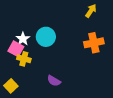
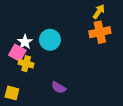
orange cross: (94, 43) -> (100, 32), moved
yellow square: (11, 86) -> (12, 93), turned -32

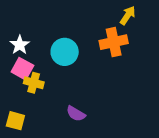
orange cross: (100, 32) -> (114, 42), moved
white star: (25, 42) -> (20, 45), moved

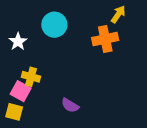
cyan circle: (65, 52) -> (54, 25), moved
pink square: (22, 69) -> (21, 91), moved

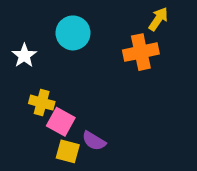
pink square: (21, 91) -> (61, 122), moved
yellow square: (14, 112) -> (68, 151), moved

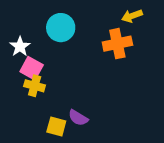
yellow arrow: (158, 19) -> (132, 16), turned -144
pink square: (61, 122) -> (32, 68), moved

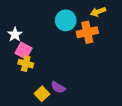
cyan circle: (61, 28) -> (66, 20), moved
yellow square: (56, 126) -> (42, 94), turned 32

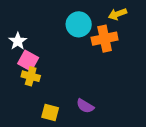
purple semicircle: (58, 87) -> (85, 106), moved
yellow square: (42, 94) -> (50, 112), turned -32

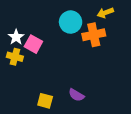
pink square: (28, 61) -> (33, 44), moved
yellow cross: (31, 76) -> (15, 57), moved

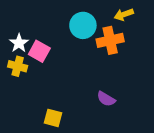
purple semicircle: (76, 95) -> (106, 99), moved

